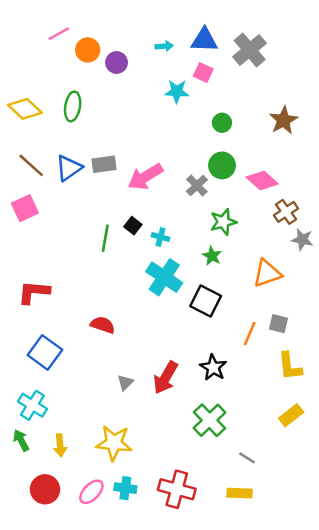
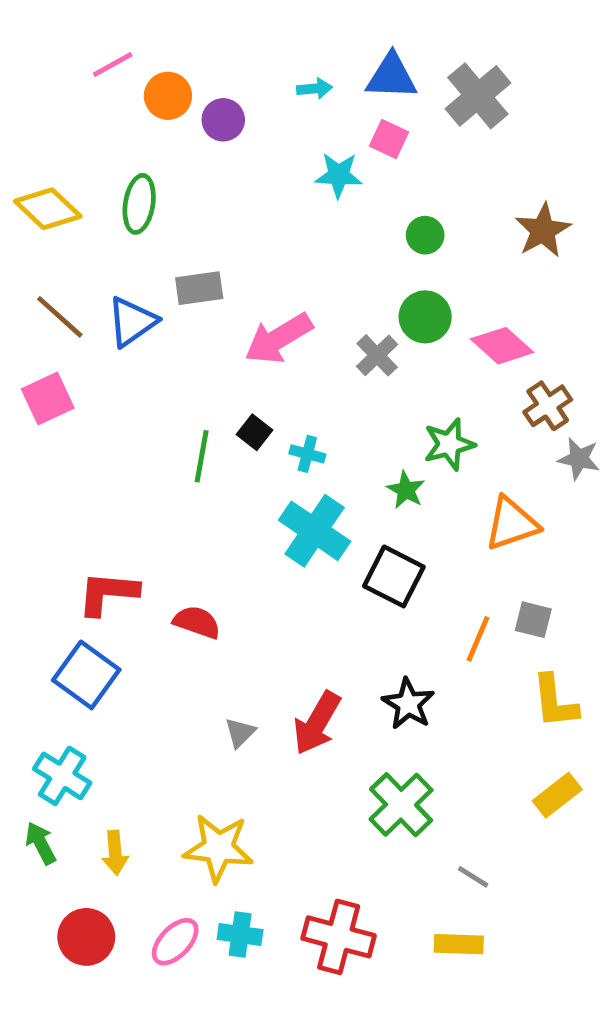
gray rectangle: (104, 164) -> (199, 288), moved
green star: (223, 222) -> (449, 444), moved
red L-shape: (34, 292) -> (108, 593), moved

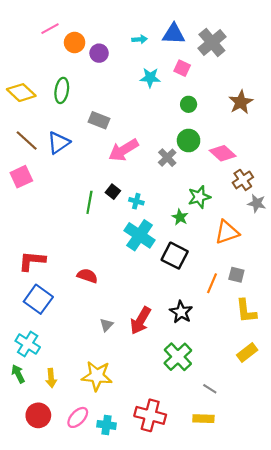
pink square: (389, 139) -> (182, 68), moved
gray rectangle: (199, 288) -> (99, 120), moved, turned 30
red L-shape: (108, 593) -> (32, 261), moved
cyan cross: (240, 935) -> (106, 425), moved

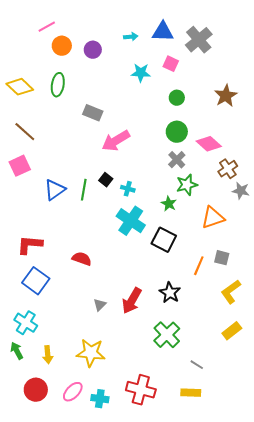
orange circle: (75, 42) -> (62, 46), moved
blue triangle: (59, 143) -> (55, 190), moved
gray cross: (167, 158) -> (177, 160), moved
yellow L-shape: (246, 311) -> (231, 292), turned 60

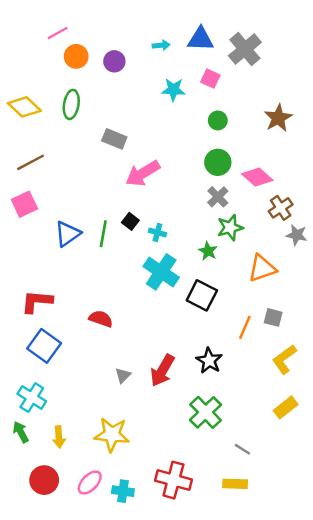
brown line: (25, 132) -> (31, 162), turned -70

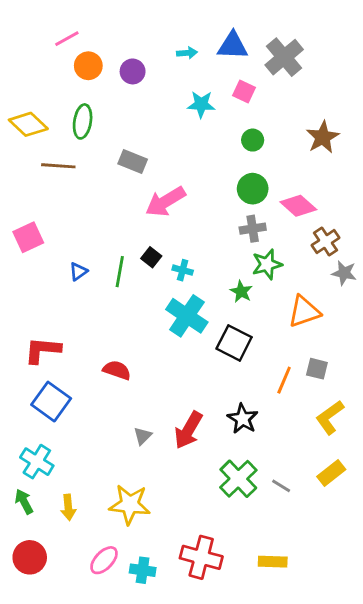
brown line: (31, 162) -> (58, 166), moved, turned 32
gray cross: (218, 197) -> (253, 229), turned 35
blue triangle: (68, 234) -> (78, 272), size x0.6
gray line: (242, 449) -> (281, 486), moved
red circle: (44, 480) -> (30, 557), moved

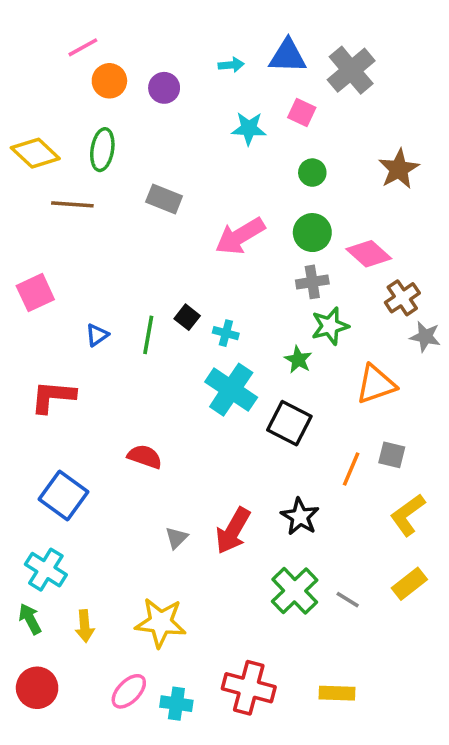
pink arrow: (165, 202) -> (240, 236), moved
red L-shape: (43, 350) -> (53, 397), moved

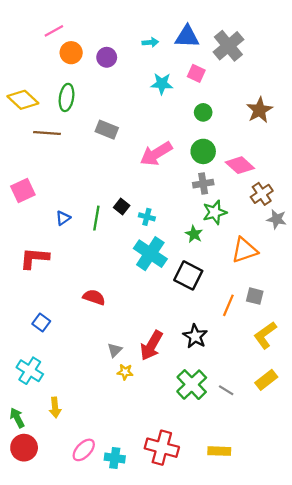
blue square: (64, 495) -> (41, 323), size x0.6
green arrow: (30, 619) -> (17, 418), moved
yellow star: (161, 622) -> (125, 372), moved, size x0.5

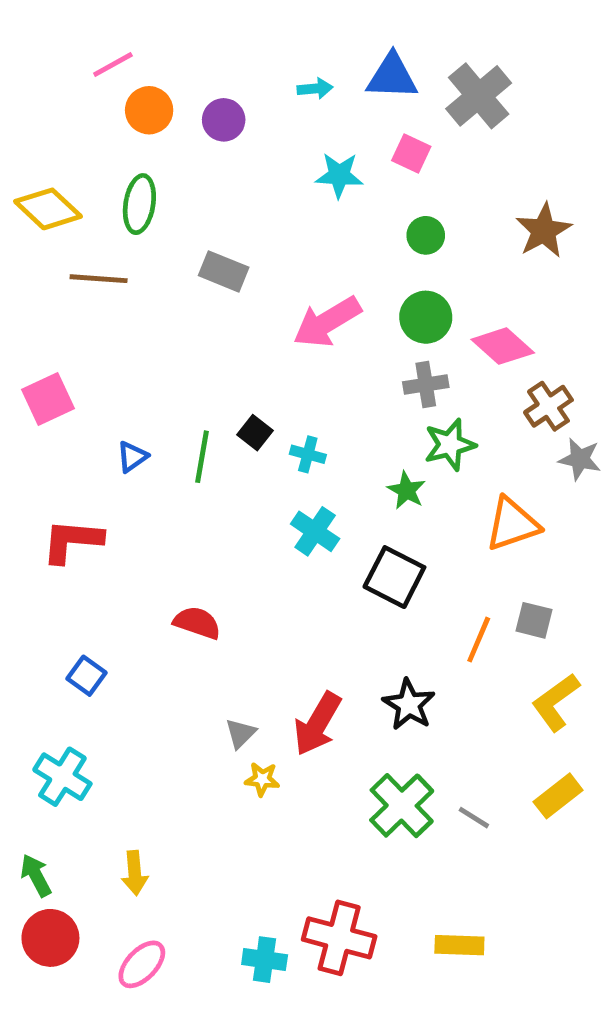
cyan cross: (150, 254) -> (315, 531), size x0.7
yellow arrow: (55, 407) -> (135, 873), moved
pink ellipse: (84, 450) -> (142, 964), moved
cyan cross: (115, 458) -> (265, 960), moved

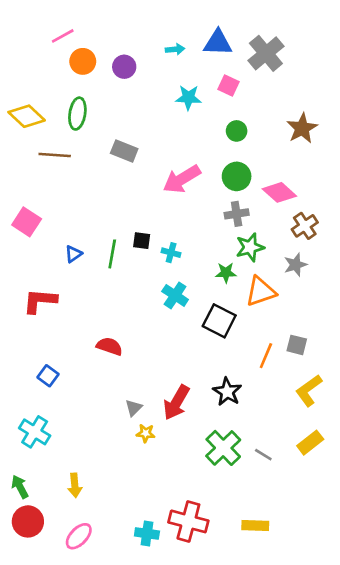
pink square: (48, 399) -> (27, 222), turned -32
black square: (255, 433) -> (142, 241), turned -30
gray star: (580, 459) -> (295, 265), moved, turned -30
green star: (406, 490) -> (226, 273), turned -30
orange triangle: (512, 524) -> (261, 291), moved

